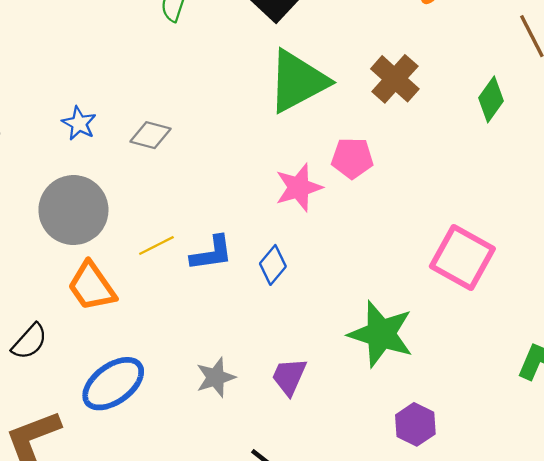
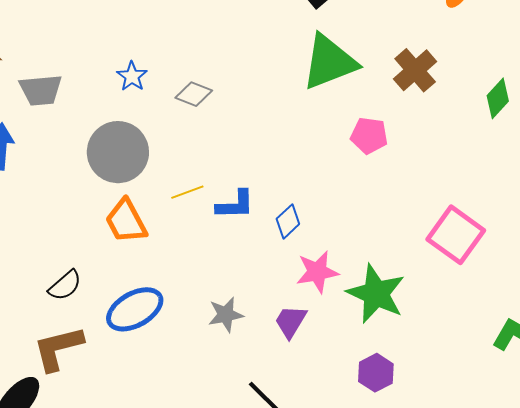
pink star: (299, 187) -> (317, 272), moved
black semicircle: (30, 341) -> (65, 285), moved
purple hexagon: (415, 424) -> (376, 373), moved

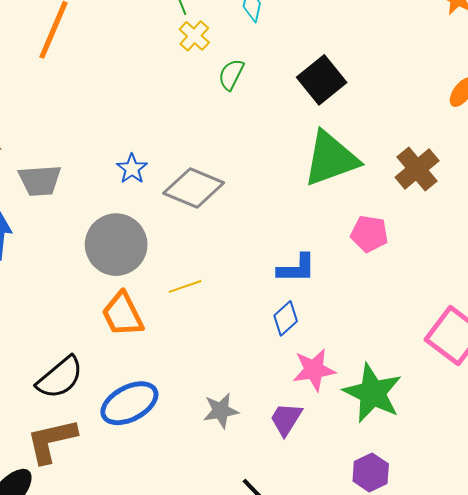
gray diamond: (194, 94) -> (194, 188), size x1.6
blue L-shape: (235, 205) -> (297, 268), moved
black semicircle: (65, 285) -> (60, 378), size x1.4

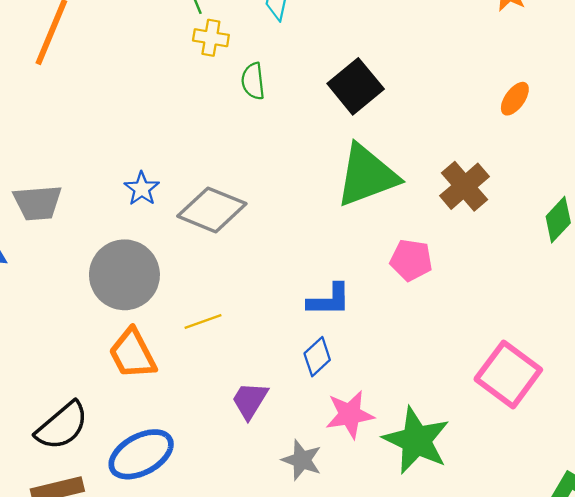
yellow cross: (194, 36) -> (211, 38), turned -32
green semicircle: (231, 75) -> (253, 81), turned -32
gray star: (221, 411) -> (302, 460), moved, turned 30
purple trapezoid: (286, 419) -> (250, 400), moved

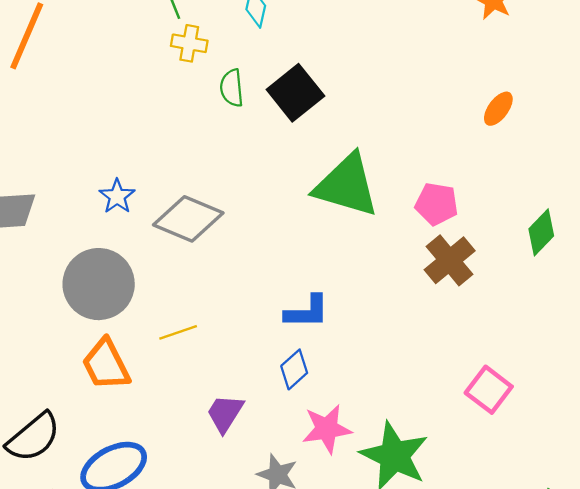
black square: (356, 86) -> (295, 93), moved
green triangle: (367, 176) -> (347, 185), turned 36
brown cross: (465, 186) -> (450, 260), moved
pink pentagon: (411, 260) -> (437, 204), moved
pink square: (508, 374) -> (489, 390), size x0.7

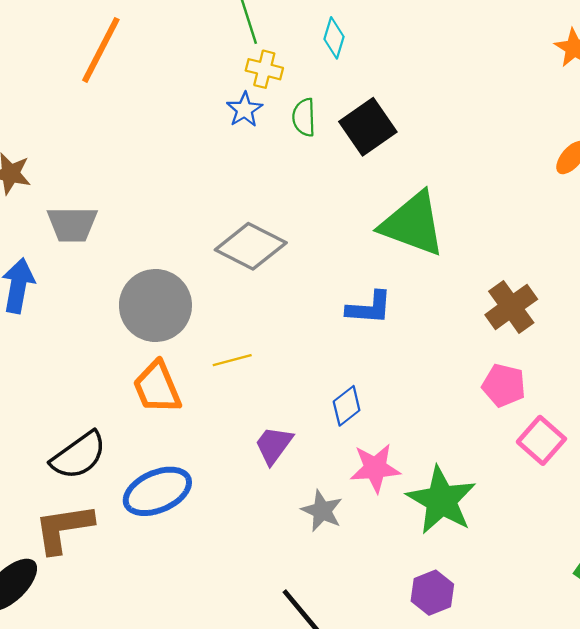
blue star: (117, 196) -> (244, 110), moved
pink pentagon: (437, 204) -> (504, 385), moved
blue L-shape: (307, 312) -> (369, 308), moved

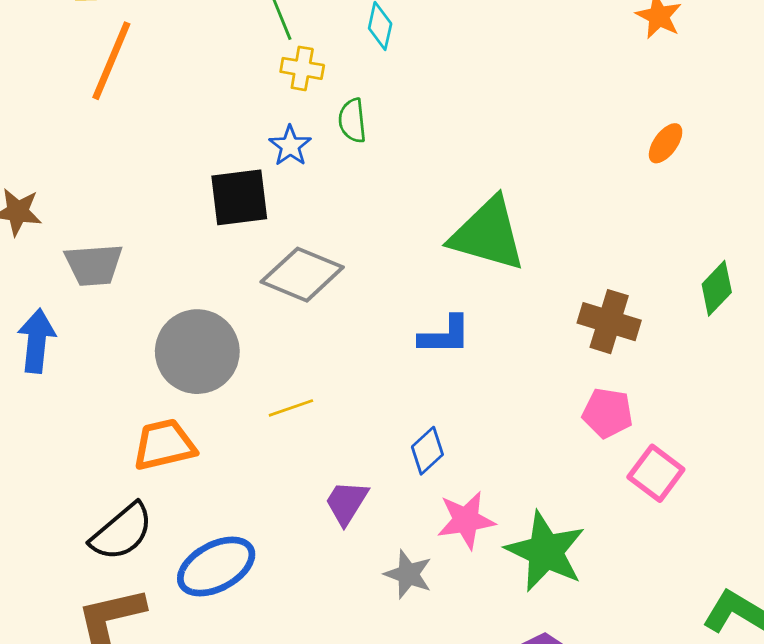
blue star: (244, 110) -> (290, 146), moved
black square: (368, 127) -> (239, 197), moved, turned 32
brown cross: (511, 307) -> (609, 322), turned -33
orange trapezoid: (157, 387) -> (164, 445), moved, turned 104

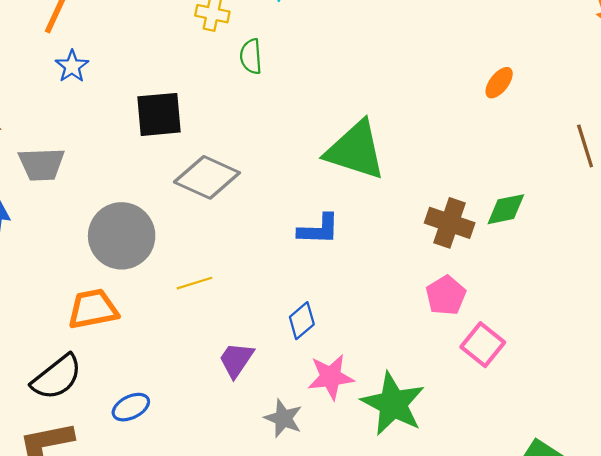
blue star: (290, 146) -> (72, 66), moved
green diamond: (717, 288) -> (506, 209), moved, turned 33
pink pentagon: (607, 413) -> (446, 295), turned 30
blue ellipse: (216, 566) -> (131, 407), size x0.6

